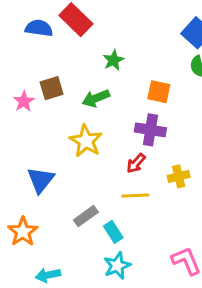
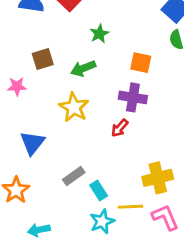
pink star: (24, 101) -> (17, 86), moved, turned 30
yellow cross: (179, 176) -> (158, 178), moved, size x1.5
yellow line: (135, 196) -> (130, 207), moved

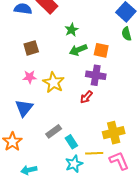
green arrow: (83, 68) -> (78, 50), moved
pink star: (17, 86) -> (30, 77), moved

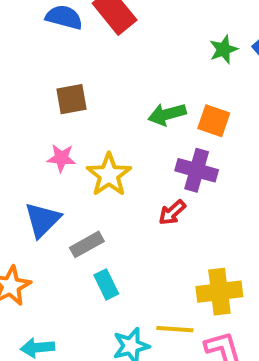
green star: (72, 30) -> (224, 49), moved
gray rectangle: (54, 131) -> (87, 244), moved
cyan rectangle: (71, 142) -> (106, 284), moved

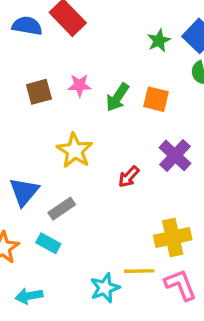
green arrow: (167, 114) -> (118, 97), turned -36
pink star: (61, 158) -> (80, 85), moved
purple cross: (197, 170) -> (175, 155), moved, turned 32
cyan rectangle: (106, 284) -> (48, 243), moved, turned -30

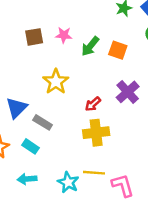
gray rectangle: (62, 209) -> (43, 122), turned 60
yellow cross: (173, 238) -> (96, 133), moved
cyan star: (105, 288) -> (68, 182), turned -30
cyan arrow: (29, 296) -> (27, 179), moved

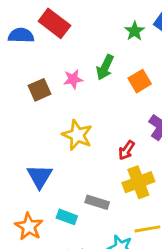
green arrow: (90, 46) -> (105, 67), moved
orange square: (118, 50) -> (140, 81), turned -36
gray rectangle: (43, 122) -> (97, 202), moved

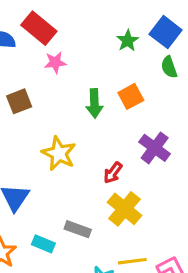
green arrow: (105, 67) -> (94, 103), moved, turned -30
pink star: (73, 79) -> (55, 62), moved
yellow cross: (138, 182) -> (125, 209), turned -32

